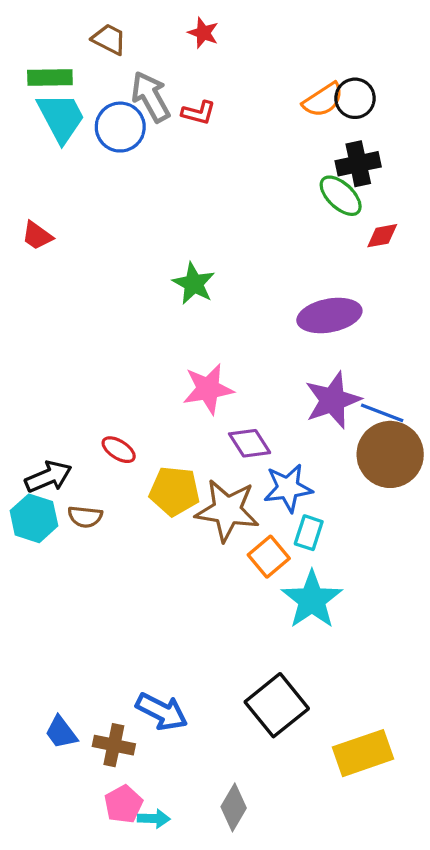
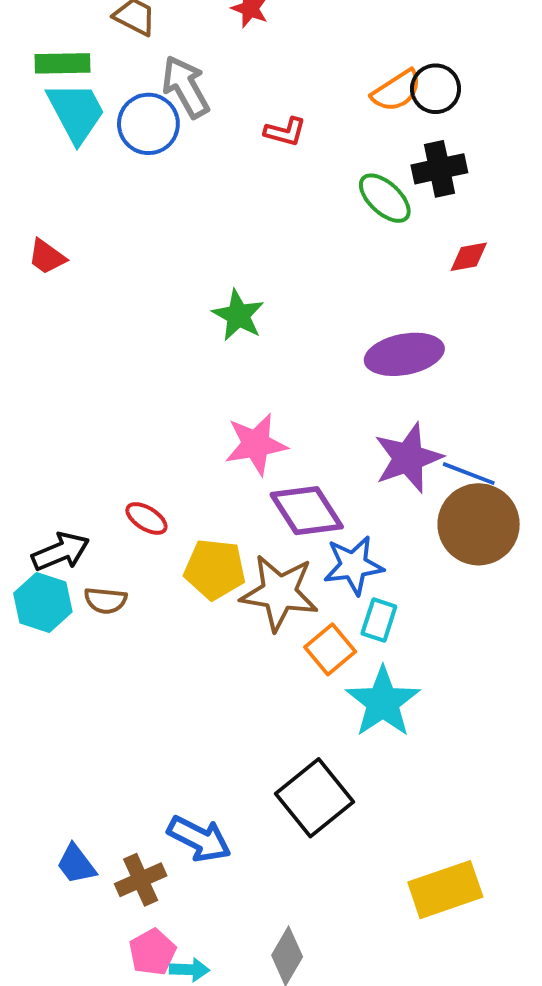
red L-shape: (198, 113) -> (285, 132), moved
green ellipse: (341, 196) -> (385, 198), moved
purple diamond: (250, 443) -> (307, 511), size x1.4
black square: (277, 705) -> (314, 798), moved
brown cross: (114, 745) -> (141, 880), turned -36

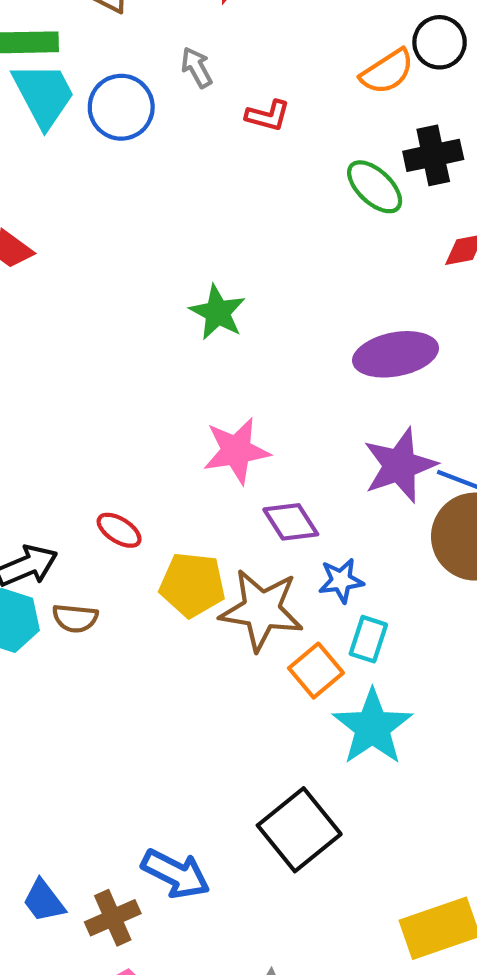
gray arrow: (186, 87) -> (197, 67), moved, size x0.6
black circle: (436, 89) -> (440, 42), moved
purple diamond: (307, 511) -> (291, 522), size x0.7
blue star: (354, 565) -> (341, 581), size x0.7

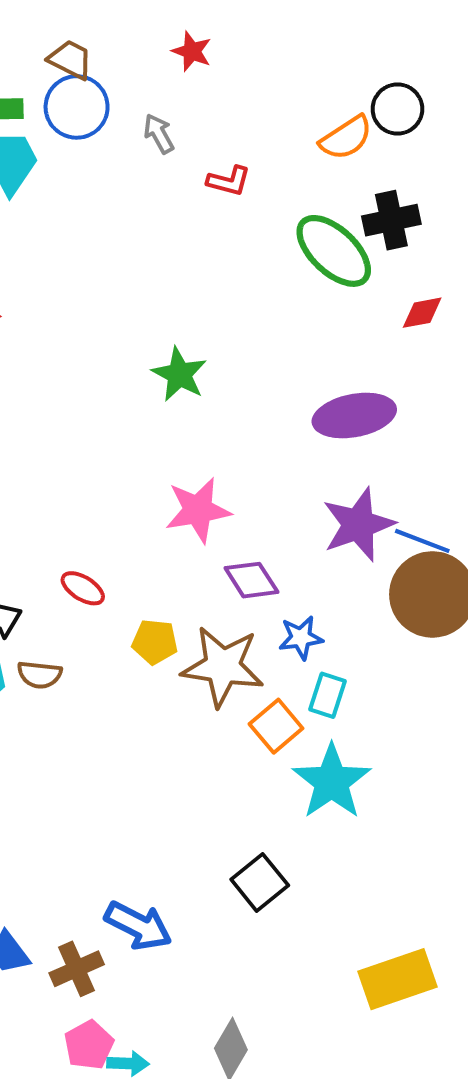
blue circle: (121, 107) -> (77, 107), moved
green ellipse: (375, 187) -> (334, 251), size x1.4
yellow pentagon: (192, 585) -> (155, 642), size x0.7
black square: (299, 830) -> (260, 882), size x0.7

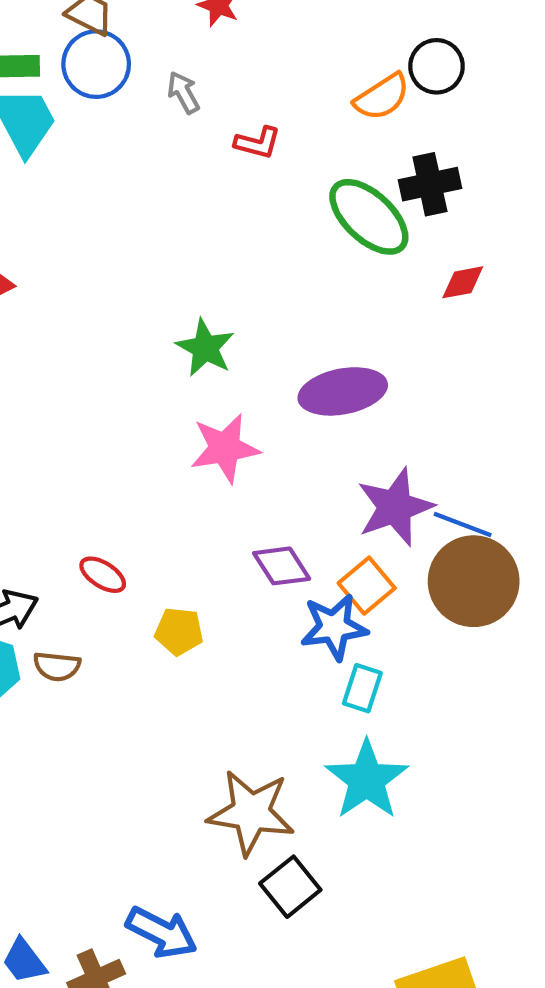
purple ellipse: (354, 416) -> (343, 391), moved
pink star: (198, 510) -> (225, 448), moved
blue star: (301, 638) -> (334, 627), size x1.4
brown star: (223, 666) -> (251, 812), moved
orange square: (276, 726) -> (367, 586), moved

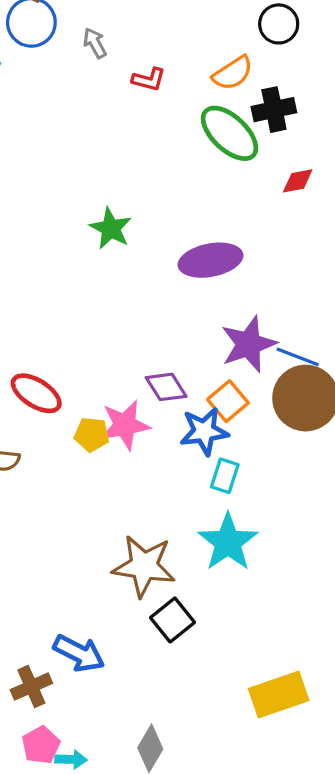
orange semicircle: (382, 97) -> (233, 73), moved
pink star: (225, 448) -> (125, 425), moved
red ellipse: (103, 575) -> (36, 393), size x1.5

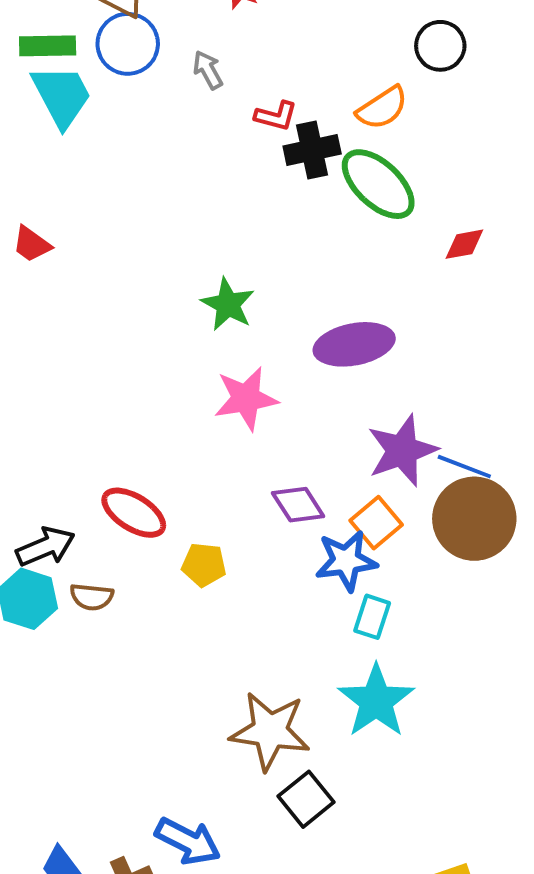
black cross: (274, 110) -> (312, 150), moved
pink star: (125, 425) -> (246, 398), moved

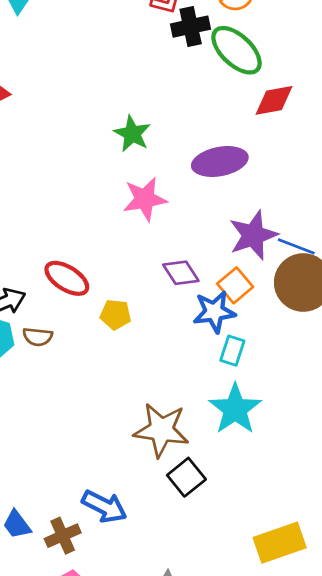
red diamond: (464, 244) -> (274, 100), moved, size x1.4

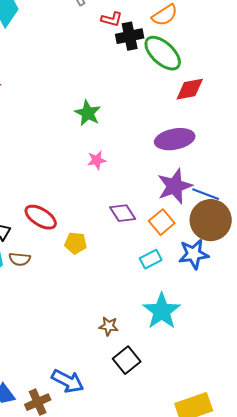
purple ellipse: (220, 162) -> (175, 139), moved
pink star: (145, 199) -> (97, 160), size x0.6
blue star: (214, 312) -> (194, 254), moved
cyan rectangle: (232, 351) -> (151, 259), moved, turned 45
brown star: (161, 430) -> (109, 326), size x0.5

